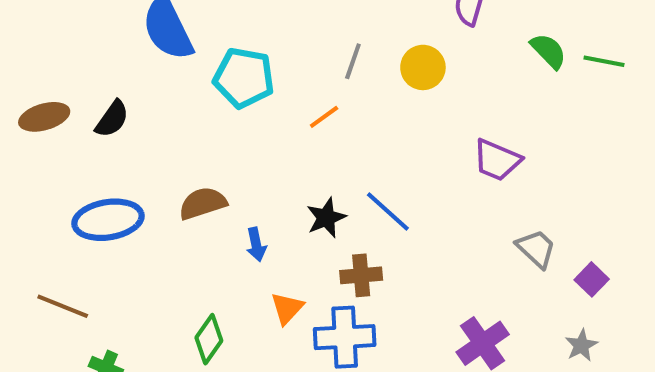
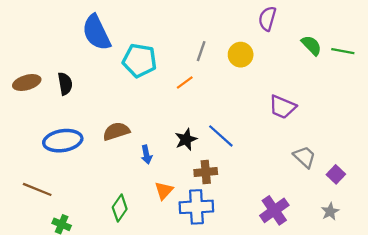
black semicircle: (112, 119) -> (65, 84), turned -45

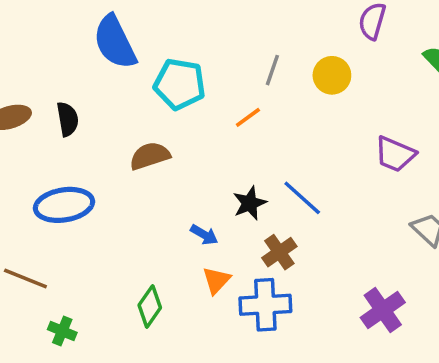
brown semicircle: (116, 131) -> (150, 156), moved
blue arrow: (146, 155) -> (204, 235), moved, turned -48
brown cross: (206, 172) -> (279, 252), turned -30

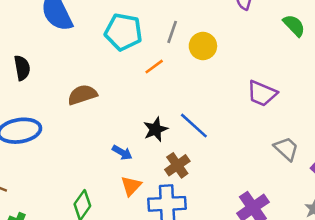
yellow circle: (332, 75) -> (203, 46), moved
cyan pentagon: (180, 84) -> (123, 32), moved

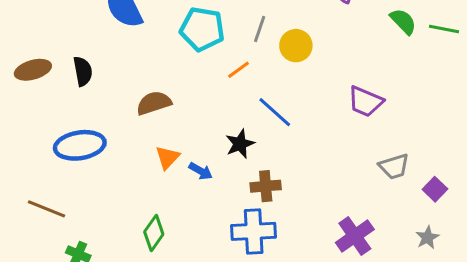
blue line: (194, 126) -> (275, 112), moved
gray trapezoid: (286, 149) -> (394, 167), turned 120
brown cross: (177, 165) -> (266, 186), turned 30
orange triangle: (131, 186) -> (167, 157), moved

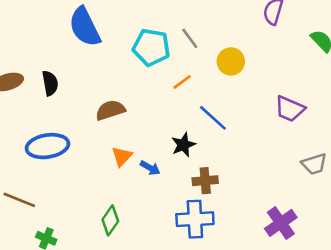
gray line: (260, 29) -> (190, 38), moved, turned -55

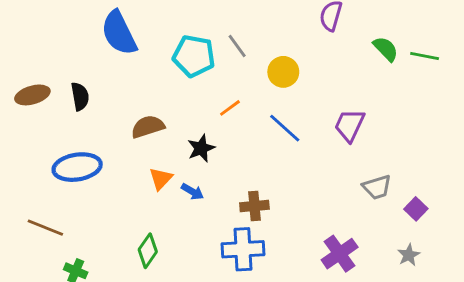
orange line: (182, 82) -> (230, 108), moved
purple trapezoid: (290, 109) -> (350, 125), turned 92
blue line: (213, 118) -> (285, 128), moved
black star: (183, 145) -> (201, 148), moved

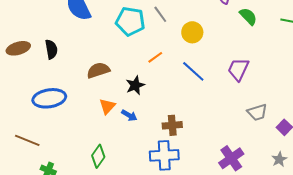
green semicircle: (386, 49) -> (248, 16), moved

